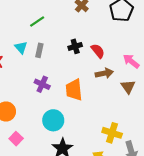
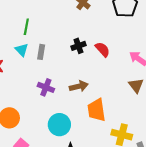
green line: (37, 21) -> (26, 27), moved, turned -42
brown arrow: (104, 73) -> (79, 86), moved
orange trapezoid: (74, 90) -> (96, 110), moved

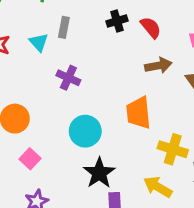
cyan triangle: (22, 50) -> (39, 42), moved
brown arrow: (79, 86) -> (158, 66), moved

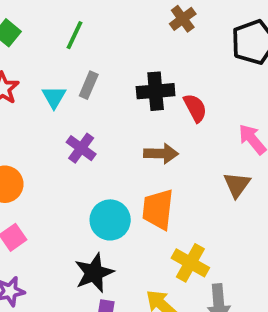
black cross: (117, 21) -> (156, 91), size x1.4
brown arrow: (158, 66) -> (161, 153), moved
cyan circle: (85, 131) -> (110, 220), moved

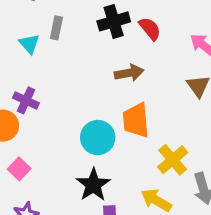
purple cross: (81, 148) -> (26, 100), moved
yellow cross: (190, 263) -> (173, 160), turned 32

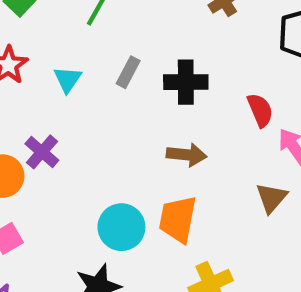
gray rectangle: (56, 28) -> (128, 72), moved
red semicircle: (150, 29) -> (260, 110), moved

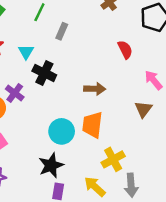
gray rectangle: (128, 72) -> (62, 31), moved
black cross: (186, 82) -> (44, 73), moved, turned 30
red semicircle: (260, 110) -> (125, 50), moved

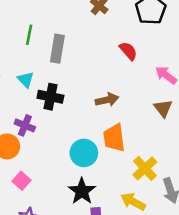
gray rectangle: (62, 31) -> (57, 49), size x1.5

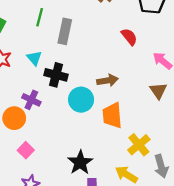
cyan circle: (84, 153) -> (81, 100), moved

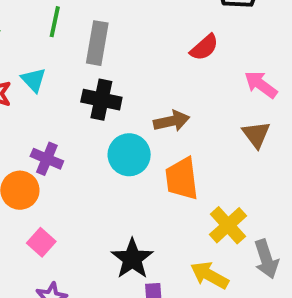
red semicircle: (129, 37) -> (204, 47), turned 90
cyan triangle: (34, 58) -> (34, 80), moved
black cross: (56, 75) -> (101, 100), moved

